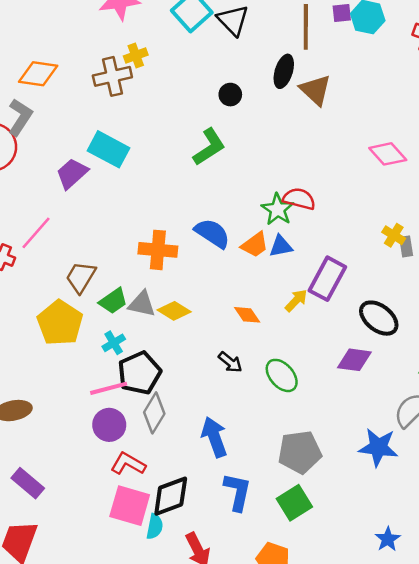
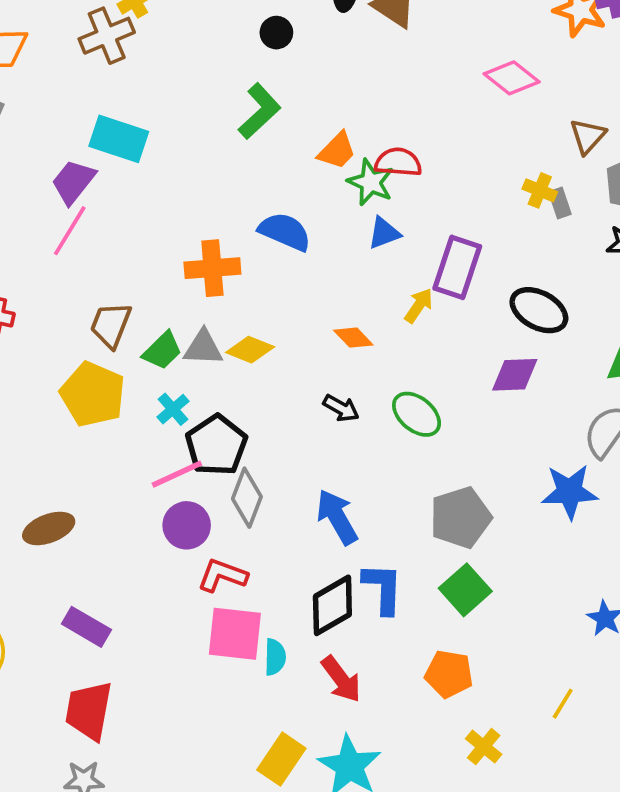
pink line: (36, 233) -> (70, 231), moved
orange trapezoid: (255, 245) -> (337, 151), moved
black diamond: (171, 496) -> (332, 605), moved

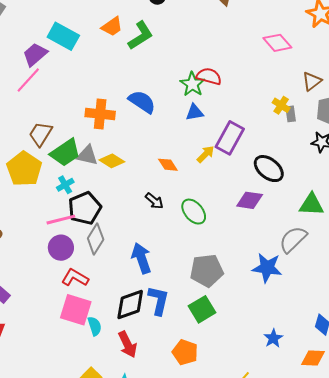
orange trapezoid: (337, 151) -> (112, 27), moved
green trapezoid: (162, 351) -> (65, 153), size x1.4
cyan semicircle: (275, 657) -> (95, 326), turned -30

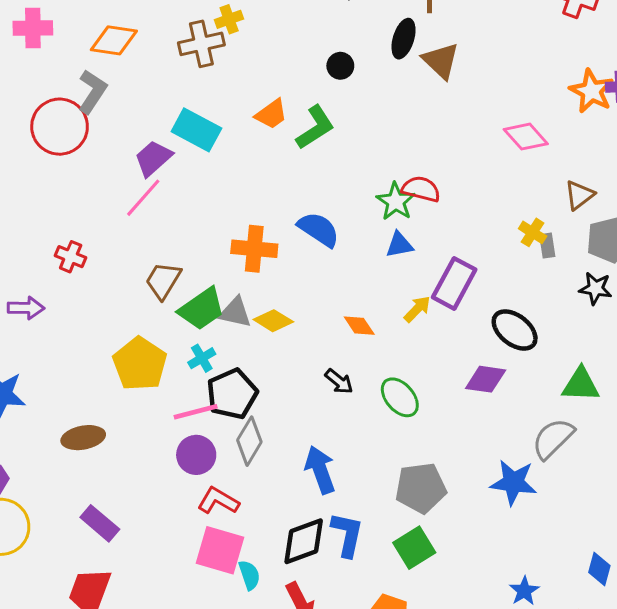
yellow pentagon: (24, 169) -> (140, 364), moved

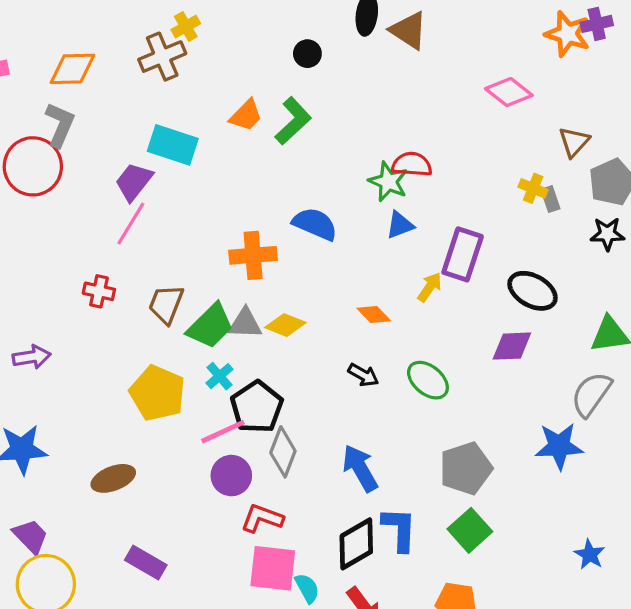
red cross: (71, 257) -> (99, 291), moved

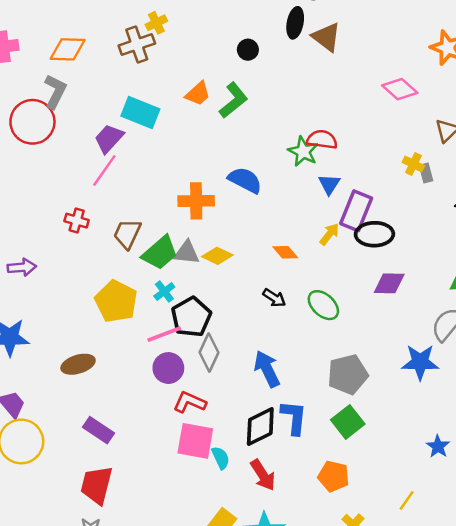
blue triangle: (400, 225) -> (329, 184), moved, turned -40
black ellipse: (533, 291) -> (374, 234), moved, turned -33

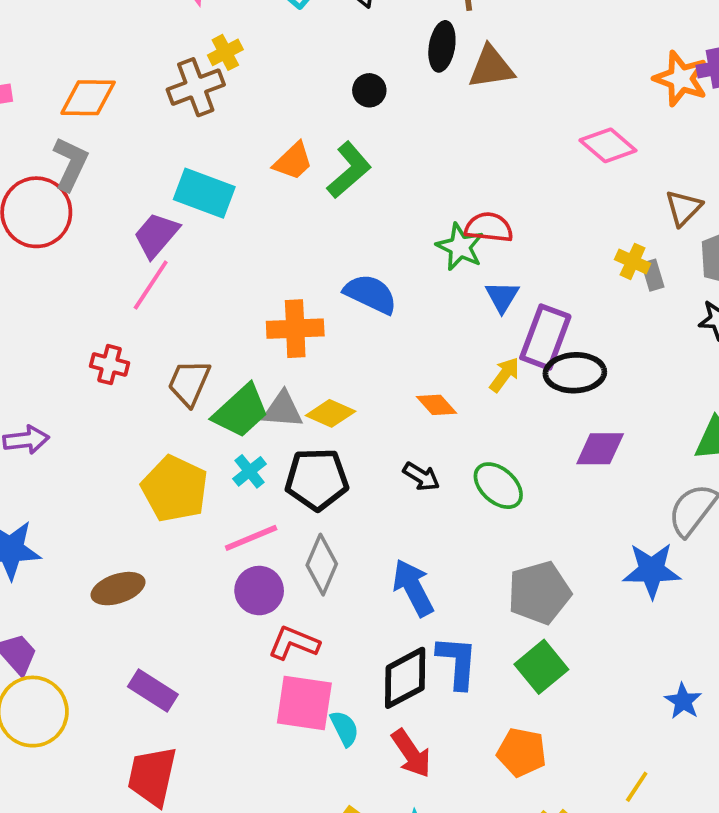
brown triangle: (326, 37) -> (491, 67), turned -44
black pentagon: (191, 317) -> (317, 479), moved, turned 30

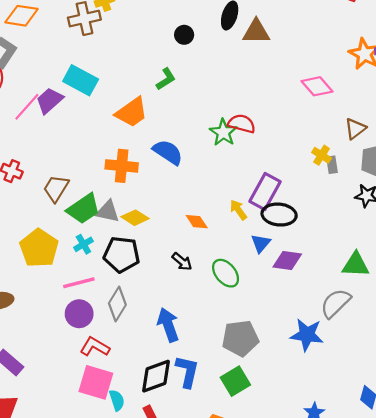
orange trapezoid: (293, 161) -> (132, 112), moved, size x1.4
green L-shape: (349, 170) -> (166, 79), size x0.7
pink line: (151, 285) -> (27, 107), moved
blue triangle: (502, 297) -> (261, 243), moved
yellow arrow: (505, 375) -> (238, 210), turned -80

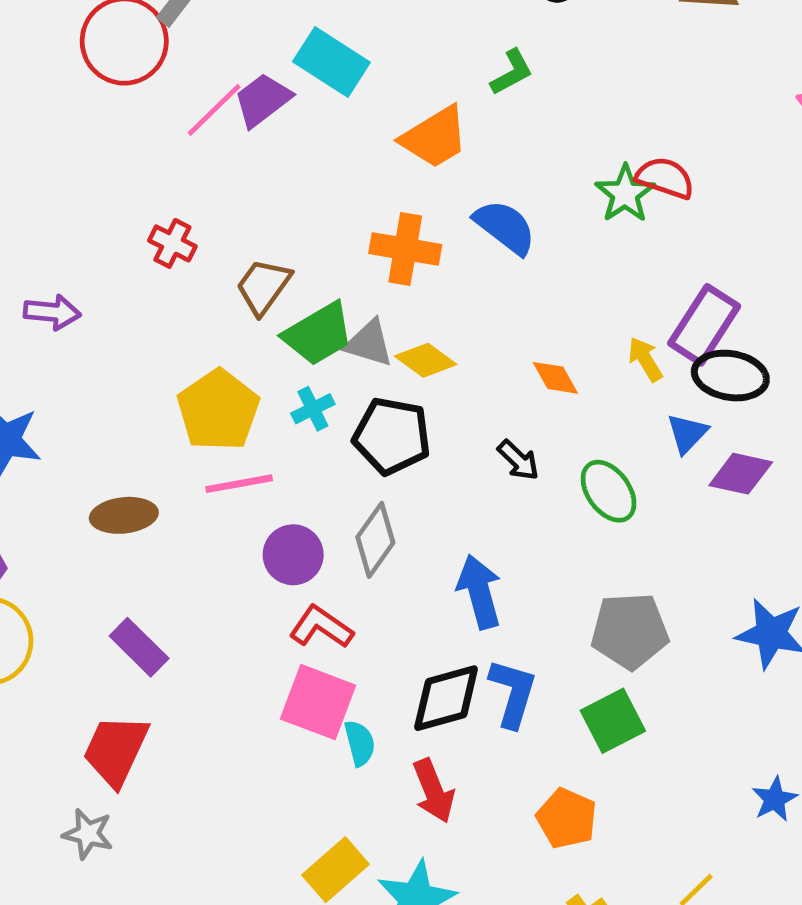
pink line: (79, 283) -> (239, 484), moved

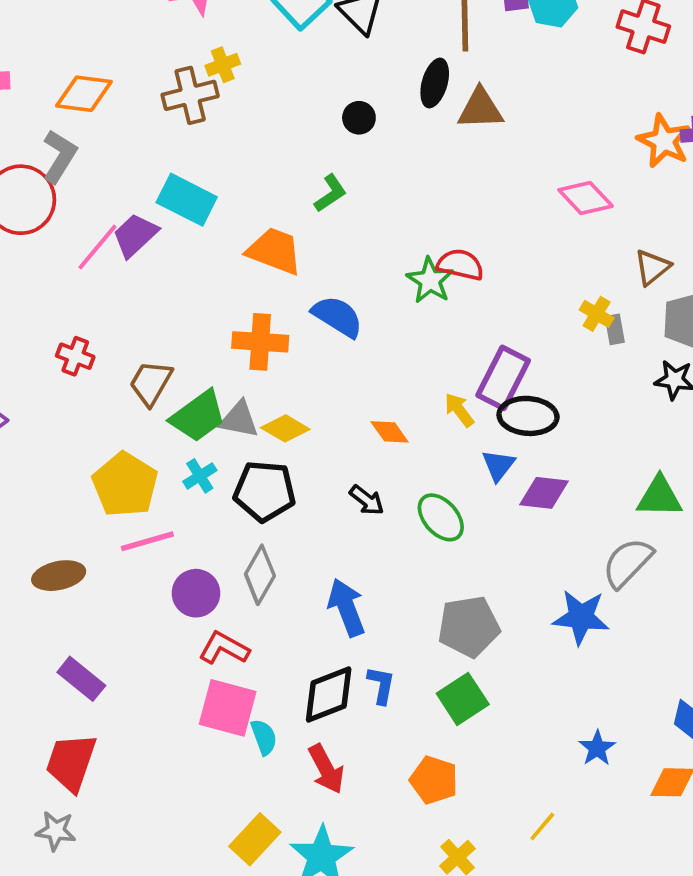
orange trapezoid: (435, 137) -> (274, 251), turned -122
blue L-shape: (513, 693) -> (381, 685), size x0.7

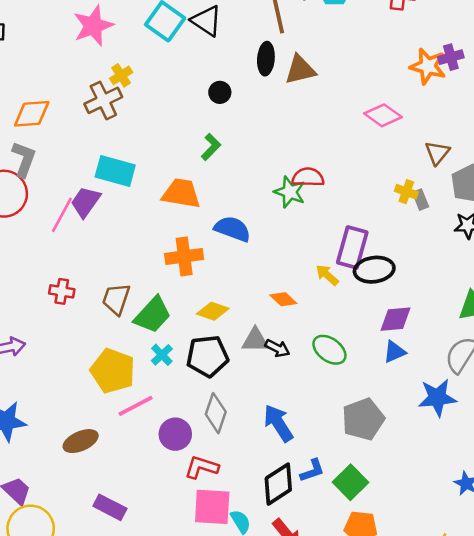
gray triangle: (239, 419) -> (255, 340), moved
blue triangle: (498, 465) -> (395, 352), moved, turned 40
blue L-shape: (381, 685) -> (312, 471), turned 72
green square: (463, 699) -> (351, 482), moved

